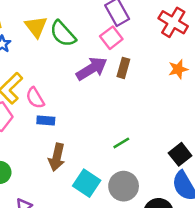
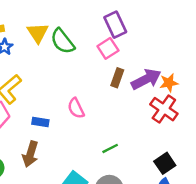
red cross: (173, 22) -> (164, 109), moved
purple arrow: (92, 69) -> (146, 79), moved
pink semicircle: (35, 98) -> (76, 108), moved
brown arrow: (57, 157) -> (30, 154), moved

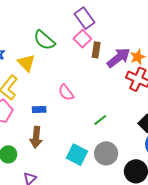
yellow triangle: (38, 33) -> (26, 63), moved
brown rectangle: (117, 78) -> (96, 50), moved

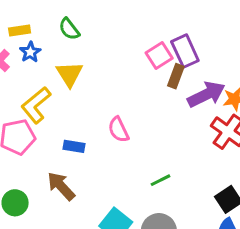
purple rectangle: (85, 18) -> (185, 51), moved
green semicircle: (44, 40) -> (69, 29), moved, size x0.7
brown arrow: (36, 137) -> (61, 186), turned 120

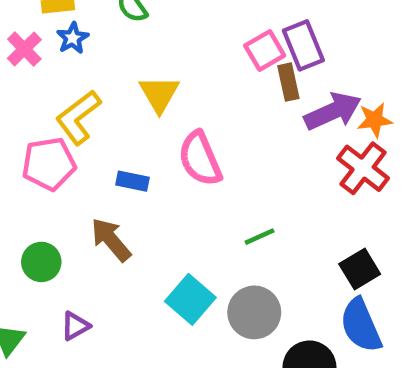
yellow triangle: (69, 74) -> (159, 94), moved
brown rectangle: (176, 76) -> (288, 82), turned -35
pink semicircle: (119, 130) -> (200, 159), size x1.4

